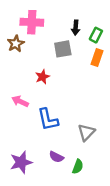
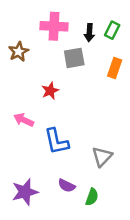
pink cross: (32, 22) -> (54, 26), moved
green rectangle: (96, 35) -> (112, 30), moved

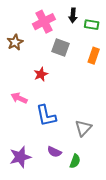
pink cross: (54, 26) -> (44, 22), turned -30
green rectangle: (112, 30) -> (92, 25), turned 72
black arrow: (89, 33) -> (73, 15), moved
gray square: (74, 58) -> (61, 47), turned 30

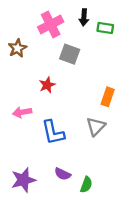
orange rectangle: (94, 56) -> (108, 97), moved
pink arrow: (19, 98) -> (22, 112), turned -35
gray triangle: (83, 128) -> (96, 126), moved

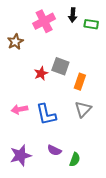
gray square: (70, 54) -> (60, 66), moved
orange rectangle: (108, 97) -> (80, 82), moved
pink arrow: (22, 112) -> (19, 109), moved

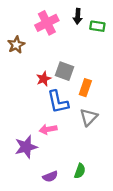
pink arrow: (19, 109) -> (48, 129), moved
blue L-shape: (46, 114) -> (58, 102), moved
purple semicircle: (54, 150) -> (50, 176), moved, turned -48
purple star: (20, 155) -> (26, 147), moved

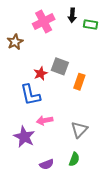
blue L-shape: (58, 102) -> (30, 95), moved
gray triangle: (89, 117) -> (79, 130), moved
purple star: (26, 147) -> (24, 137), turned -30

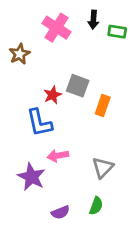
pink cross: (44, 21) -> (56, 28), turned -30

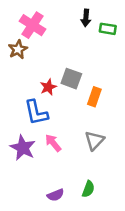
pink cross: (56, 28) -> (32, 25), moved
pink arrow: (58, 156) -> (53, 143), turned 60
gray triangle: (103, 168) -> (94, 140), moved
purple star: (31, 177) -> (23, 148), moved

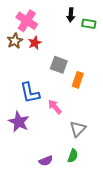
red star: (48, 87) -> (35, 43), moved
gray triangle: (94, 140) -> (78, 129), moved
pink arrow: (53, 143) -> (55, 107), moved

